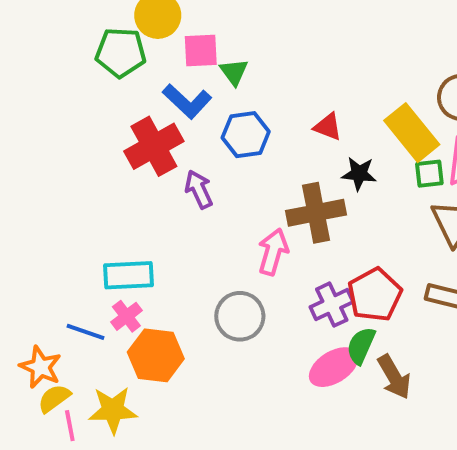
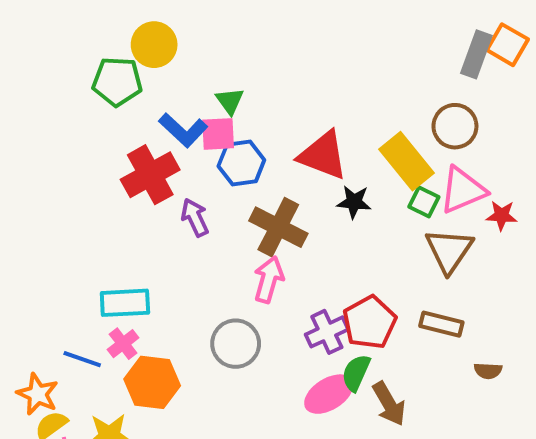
pink square: (201, 51) -> (218, 134), moved
red triangle: (328, 127) -> (323, 155), size x1.8
green square: (429, 174) -> (424, 202), turned 32
brown cross: (316, 213) -> (278, 227), moved, turned 38

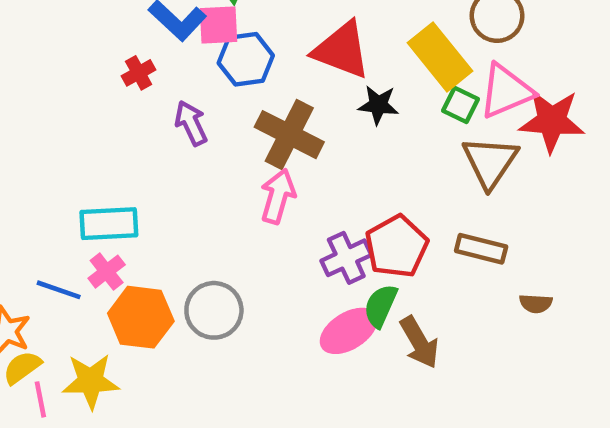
red cross: (150, 175) -> (139, 73), size x0.5
red star: (502, 215) -> (552, 121), size x1.8
gray circle: (236, 344) -> (214, 310), moved

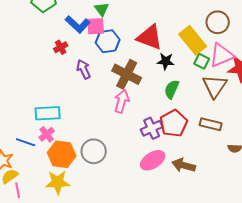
green semicircle: (381, 306) -> (172, 89), moved
brown arrow: (419, 342) -> (184, 165), turned 135
yellow star: (91, 381) -> (58, 182), moved

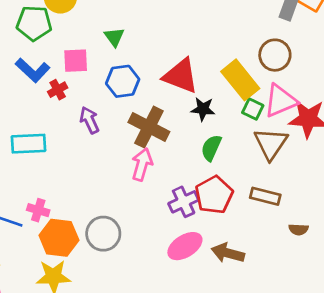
blue L-shape: (78, 24) -> (33, 70), moved
pink square: (96, 26) -> (76, 61), moved
cyan rectangle: (48, 113) -> (29, 144), moved
pink cross: (47, 134) -> (38, 210), turned -35

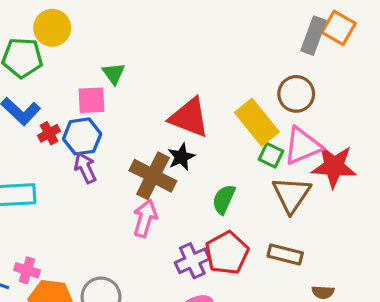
pink square: (76, 61) -> (92, 100), moved
blue hexagon: (123, 81) -> (82, 136), moved
black star: (203, 109) -> (181, 157), moved, turned -30

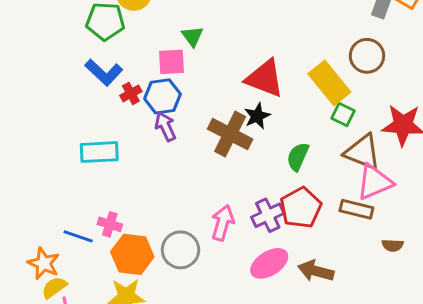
pink triangle: (302, 146) -> (375, 182), moved
brown triangle: (291, 195) -> (362, 152), turned -42
pink arrow: (145, 218) -> (223, 223), moved

